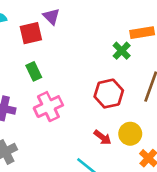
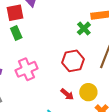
green rectangle: (34, 71) -> (16, 33), moved

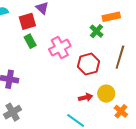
pink cross: (27, 69) -> (60, 48), moved
red arrow: (67, 94) -> (85, 97), turned -48

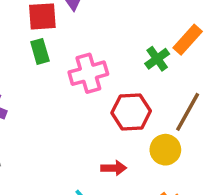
orange rectangle: (111, 17) -> (188, 40), turned -48
yellow circle: (106, 94) -> (165, 150), moved

